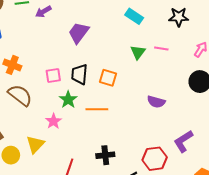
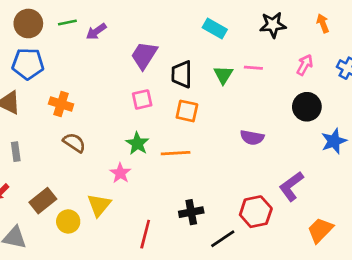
black trapezoid: (79, 74) -> (182, 74), moved
pink square: (53, 75) -> (142, 99), moved
brown semicircle: (20, 95) -> (74, 143), size x0.7

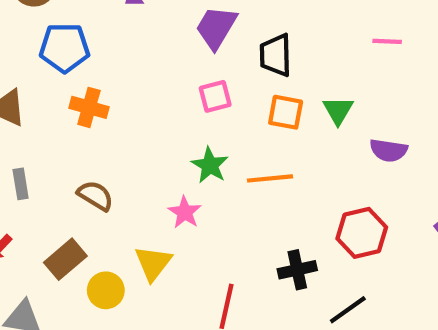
blue pentagon: (28, 64) -> (64, 48), moved
green triangle: (223, 75) -> (338, 110), moved
brown semicircle: (74, 143) -> (95, 196), moved
red hexagon: (256, 212) -> (362, 233), moved

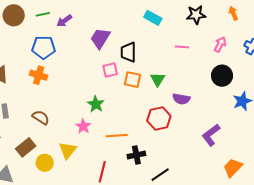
blue pentagon: (64, 48) -> (44, 47), moved
pink square: (215, 96) -> (110, 70), moved
orange line: (270, 178) -> (117, 136), moved
red hexagon: (362, 233) -> (159, 118), moved

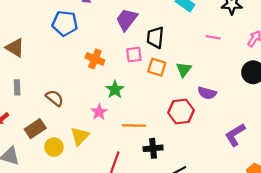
orange cross: (39, 75) -> (95, 59), moved

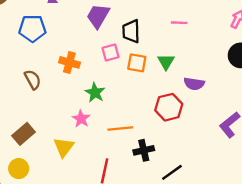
pink line: (213, 37) -> (179, 23), moved
brown semicircle: (55, 98) -> (33, 80), moved, turned 30
brown rectangle: (35, 129) -> (24, 134), moved
yellow circle: (54, 147) -> (19, 169), moved

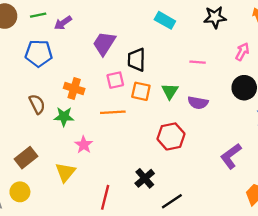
pink line: (179, 23) -> (198, 62), moved
purple semicircle: (194, 84) -> (198, 103), moved
green star: (95, 93) -> (64, 117), moved, turned -30
orange line: (120, 128) -> (113, 112), moved
black cross: (144, 150) -> (145, 178), turned -30

